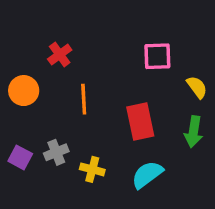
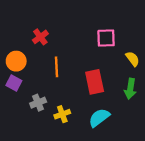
purple square: (20, 157) -> (14, 83), moved
yellow cross: (92, 169) -> (62, 114), turned -35

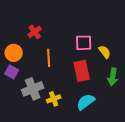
pink square: (106, 38) -> (84, 43), moved
yellow semicircle: (133, 59) -> (105, 52), moved
gray cross: (38, 103) -> (33, 89), size x1.5

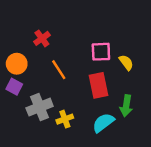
orange line: (49, 58) -> (59, 70), turned -30
green arrow: (113, 77) -> (126, 106), moved

